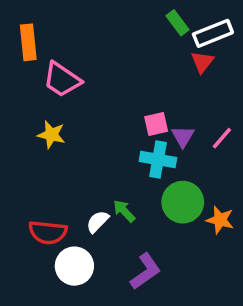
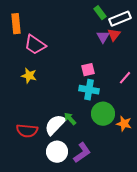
purple triangle: (183, 136) -> (103, 37), moved
white semicircle: (98, 222) -> (55, 125), size x1.6
white circle: (74, 266) -> (57, 152), moved

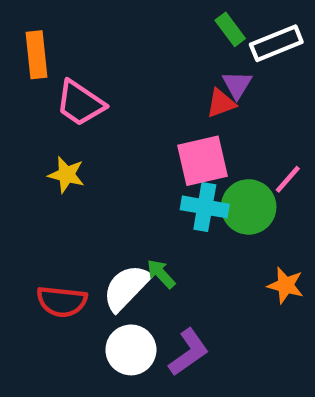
red triangle: (114, 35) -> (221, 103), moved, turned 32
pink square: (88, 70) -> (202, 161), size x1.6
green circle: (103, 114) -> (249, 207), moved

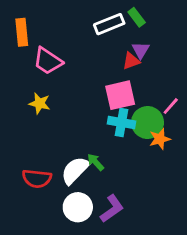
white rectangle: (276, 43) -> (109, 24), moved
orange star: (285, 285) -> (160, 139), moved, turned -30

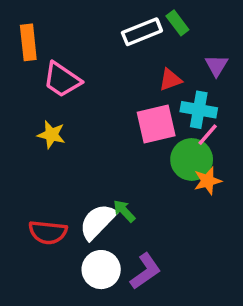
purple triangle: (141, 50) -> (216, 65), moved
pink line: (171, 106) -> (208, 135), moved
cyan cross: (122, 123) -> (199, 110), moved

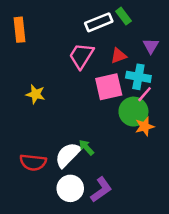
pink trapezoid: (62, 80) -> (81, 56), moved, turned 88

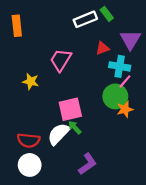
purple triangle: (151, 46) -> (130, 40), size x1.5
pink trapezoid: (81, 56) -> (61, 60), moved
pink square: (109, 87) -> (70, 109), moved
white circle: (70, 188) -> (30, 165), moved

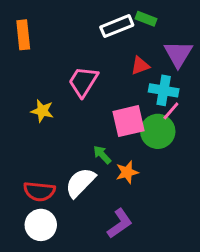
green rectangle: (107, 14) -> (146, 19), turned -32
pink square: (70, 109) -> (129, 121), moved
orange star: (125, 109) -> (127, 172), moved
green arrow: (75, 127) -> (102, 155), moved

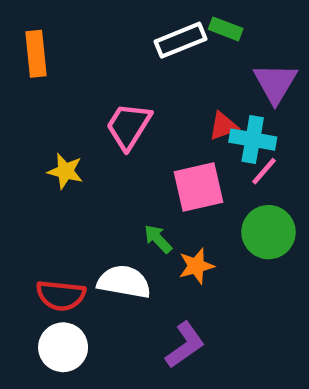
red triangle: (140, 66) -> (223, 126), moved
green circle: (158, 131) -> (269, 232), moved
white semicircle: (80, 183) -> (124, 282), turned 56

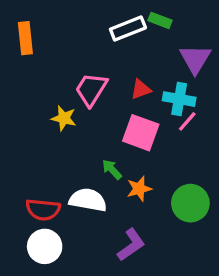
red triangle: (223, 126) -> (141, 89), moved
yellow star: (65, 171) -> (64, 118), moved
pink square: (199, 187) -> (141, 133), turned 33
green circle: (269, 232) -> (190, 203), moved

